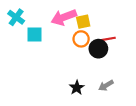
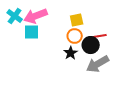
pink arrow: (64, 17) -> (36, 16), moved
gray arrow: (106, 85) -> (98, 64), moved, size x1.6
black star: (77, 88) -> (71, 53), moved

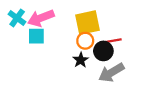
yellow square: (77, 20) -> (87, 23), size x1.6

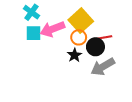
cyan cross: (17, 18) -> (31, 12), moved
pink arrow: (41, 18) -> (52, 29), moved
yellow square: (87, 23) -> (81, 21), turned -30

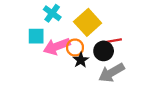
cyan cross: (31, 12) -> (52, 13), moved
pink arrow: (52, 29) -> (57, 46), moved
orange circle: (79, 37) -> (75, 48), moved

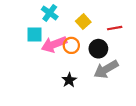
yellow square: (88, 22) -> (83, 22), size x0.6
red line: (114, 41) -> (115, 28), moved
black star: (81, 60) -> (69, 80), moved

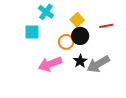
pink arrow: (54, 44) -> (50, 64), moved
black circle: (98, 49) -> (80, 36), moved
black star: (69, 80) -> (80, 61), moved

